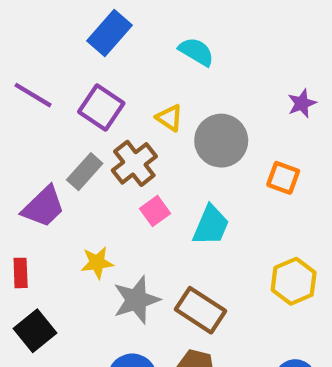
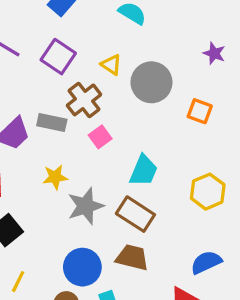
purple star: (302, 103) -> (214, 53), turned -30
gray rectangle: (85, 172) -> (52, 122), moved, turned 60
cyan trapezoid: (211, 225) -> (143, 171), moved

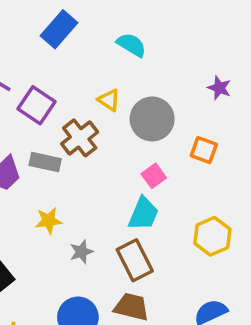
purple square: (58, 57) -> (37, 105), moved
pink square: (100, 137) -> (154, 176), moved
gray star: (86, 206) -> (81, 252), size x0.6
brown rectangle: (135, 214) -> (135, 260), turned 30

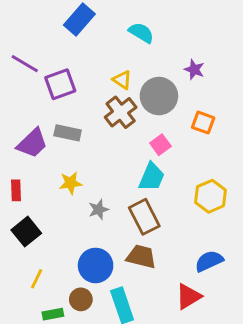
purple star: (219, 88) -> (194, 70), moved
purple square: (37, 105) -> (60, 84), turned 36
brown cross: (80, 138) -> (121, 112), moved

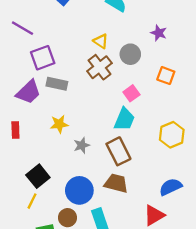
purple square: (60, 84) -> (43, 58), moved
gray circle: (159, 96) -> (130, 54), size x0.7
black square: (26, 232) -> (38, 176), moved

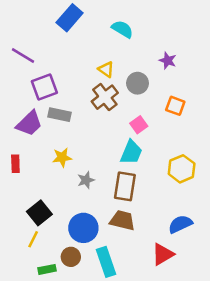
brown rectangle: (118, 151) -> (125, 186), turned 36

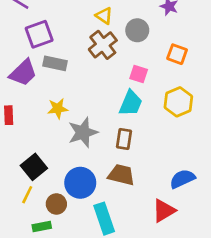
pink square: (139, 125) -> (139, 74), turned -36
yellow hexagon: (182, 169) -> (178, 102), moved
gray star: (86, 180) -> (83, 132), size x1.6
brown rectangle: (125, 186) -> (124, 139), size x0.7
brown circle: (71, 257) -> (56, 204), moved

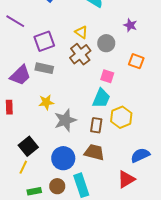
purple square: (39, 34) -> (44, 41), moved
yellow hexagon: (178, 102) -> (121, 117), moved
brown circle: (56, 204) -> (57, 186), moved

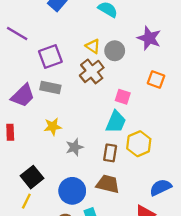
purple star: (130, 25) -> (149, 38), size x1.5
gray circle: (106, 43) -> (115, 51), moved
gray star: (65, 120) -> (74, 147), size x0.7

